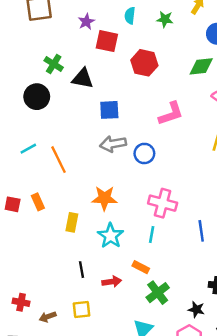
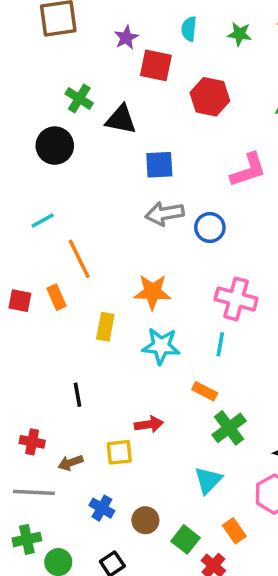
orange line: (59, 160) -> (79, 259), moved
cyan star: (111, 236) -> (161, 346), turned -30
black line: (81, 270) -> (77, 395), moved
red arrow: (112, 282) -> (149, 424), moved

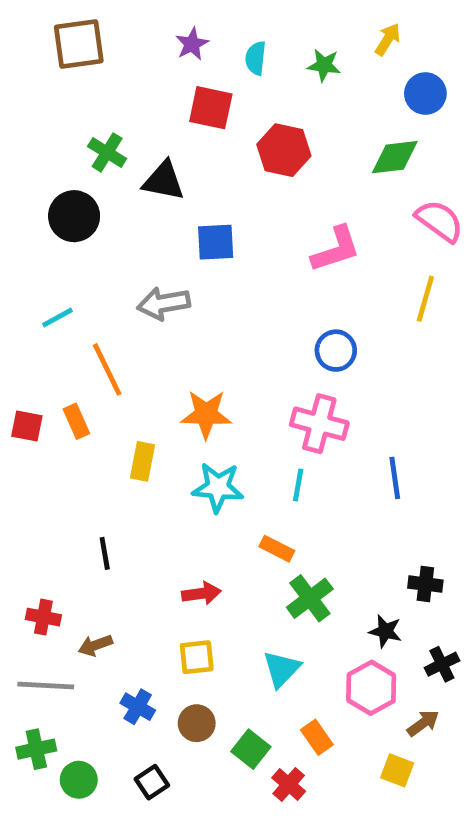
purple star: (126, 38) -> (192, 44), moved
gray arrow: (165, 214) -> (164, 303), moved
blue circle: (210, 227) -> (336, 351), moved
yellow square: (119, 452) -> (197, 657), moved

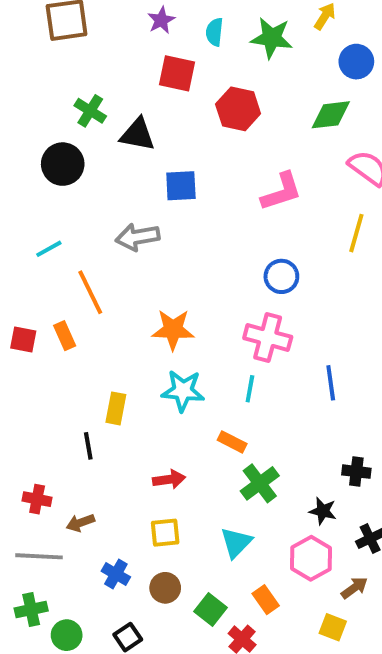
green star: (324, 65) -> (272, 38), size x1.5
yellow rectangle: (142, 461) -> (116, 408), moved

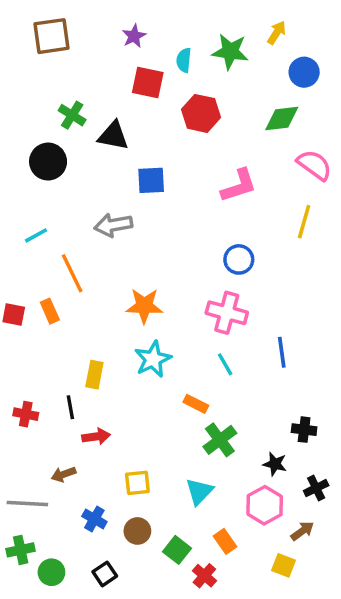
cyan semicircle: (214, 32) -> (184, 60), moved
cyan line: (250, 389) -> (225, 364), moved, turned -40
cyan star: (183, 391) -> (153, 359), turned -30
red arrow: (169, 479) -> (96, 436), moved
red cross: (37, 499) -> (26, 414), moved

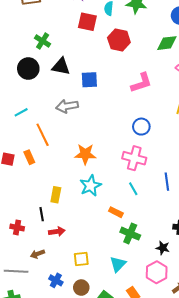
black triangle: (113, 136) -> (61, 66), moved
red cross: (26, 414) -> (17, 227), moved
green cross: (220, 440) -> (130, 234), turned -30

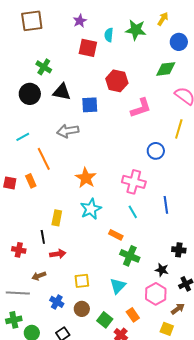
red hexagon: (119, 40) -> (117, 81), moved
blue circle: (141, 127) -> (156, 151), moved
orange star: (85, 154) -> (86, 178), turned 30

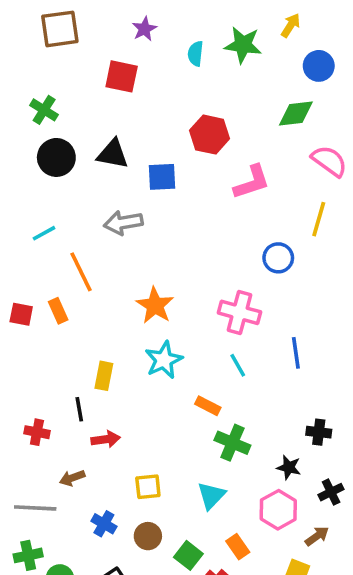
red square: (88, 48) -> (122, 76), moved
green cross: (44, 67) -> (44, 110), moved

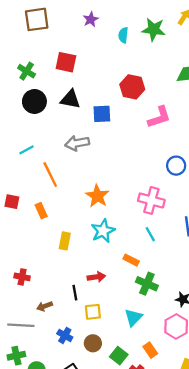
red square: (122, 76) -> (66, 62), moved
orange rectangle: (58, 311) -> (41, 211), moved
black line: (79, 409) -> (75, 293), moved
red arrow: (106, 439) -> (96, 277), moved

